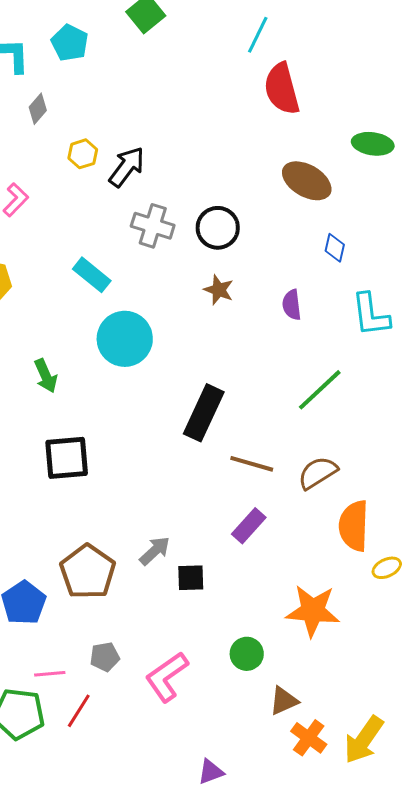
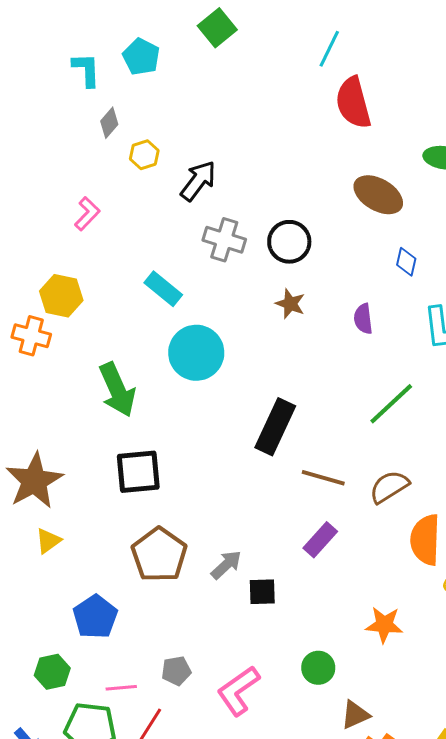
yellow hexagon: (83, 154) -> (144, 155), moved
green arrow: (46, 376) -> (117, 390), size x1.6
brown pentagon: (88, 572) -> (159, 555), moved
orange star: (313, 611) -> (384, 625), size x0.7

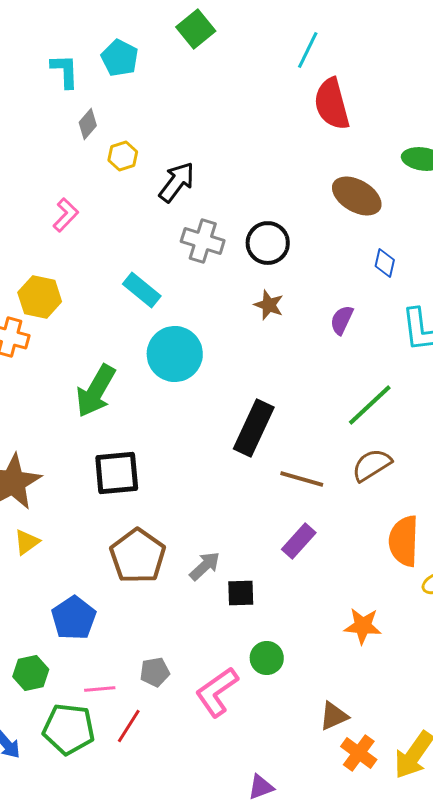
purple semicircle: (363, 319) -> (342, 320), turned 32
green arrow: (117, 390) -> (96, 391), turned 54
brown semicircle: (389, 487) -> (372, 465), moved
green circle: (318, 668) -> (267, 658), moved

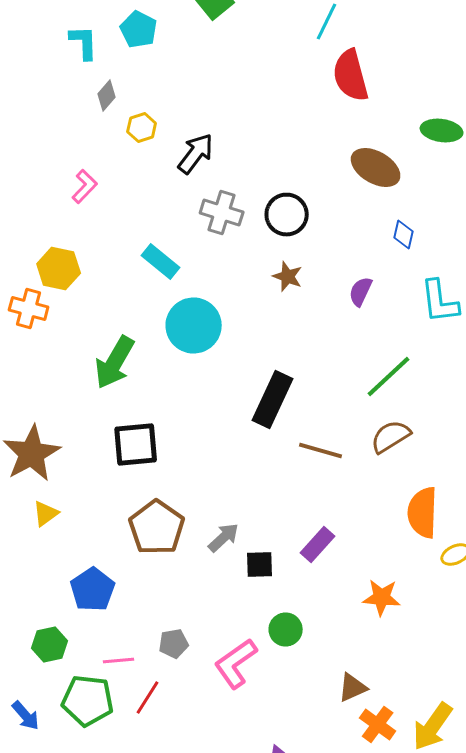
purple rectangle: (299, 541) -> (318, 544), moved

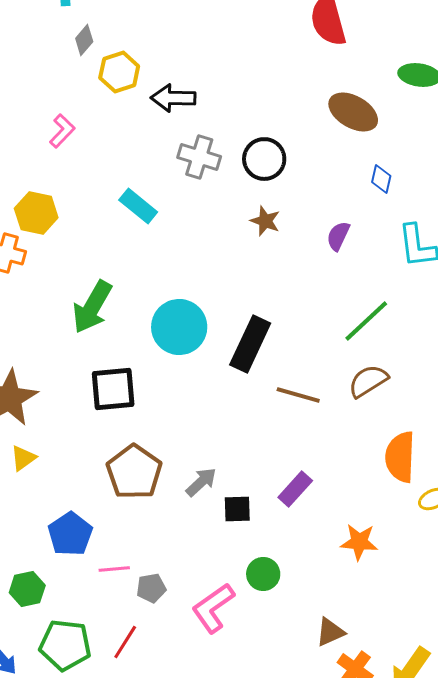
yellow hexagon: (142, 128) -> (119, 72), size x1.4
black arrow: (196, 154) -> (173, 98), turned -126
cyan circle: (194, 326) -> (179, 327), moved
pink line: (119, 660) -> (114, 569), moved

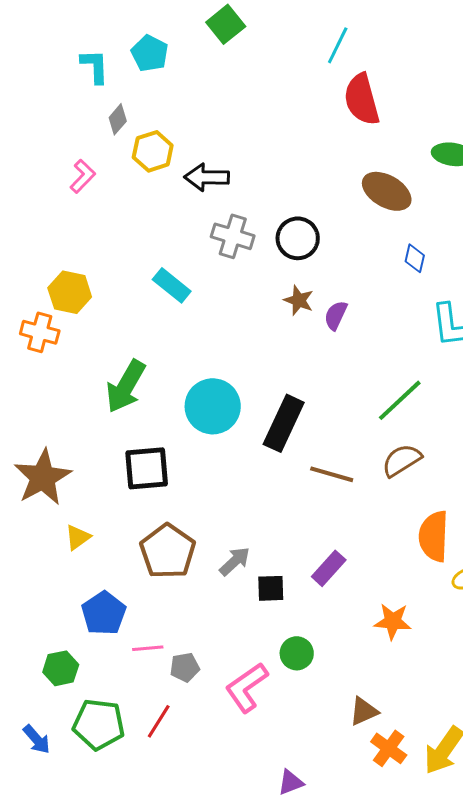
pink L-shape: (62, 131) -> (83, 176), moved
purple semicircle: (338, 236) -> (336, 315), moved
yellow triangle: (23, 458) -> (78, 537), moved

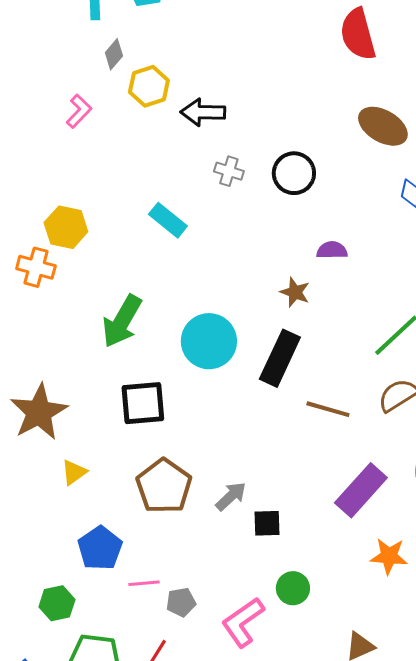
gray cross: (233, 236) -> (229, 171), size x0.7
brown star: (299, 300) -> (295, 292), moved
purple semicircle: (336, 315) -> (332, 250), turned 64
purple rectangle: (329, 568) -> (361, 490), moved, size x1.5

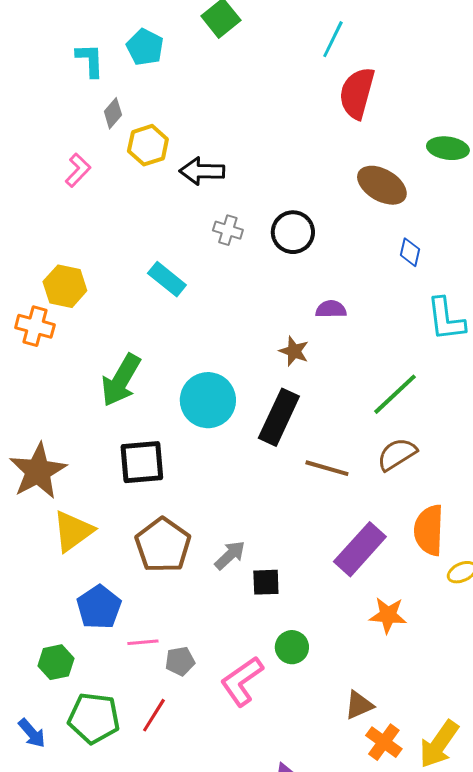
red semicircle: (358, 34) -> (357, 93), turned 30
yellow triangle: (74, 472) -> (73, 531), size x1.6

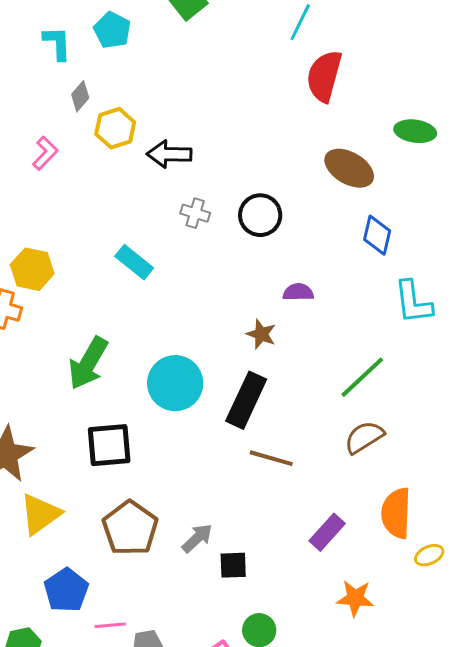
blue diamond: (410, 252) -> (377, 235), size x1.4
brown line: (327, 468) -> (271, 458), moved
purple rectangle: (360, 549) -> (327, 532), size x0.7

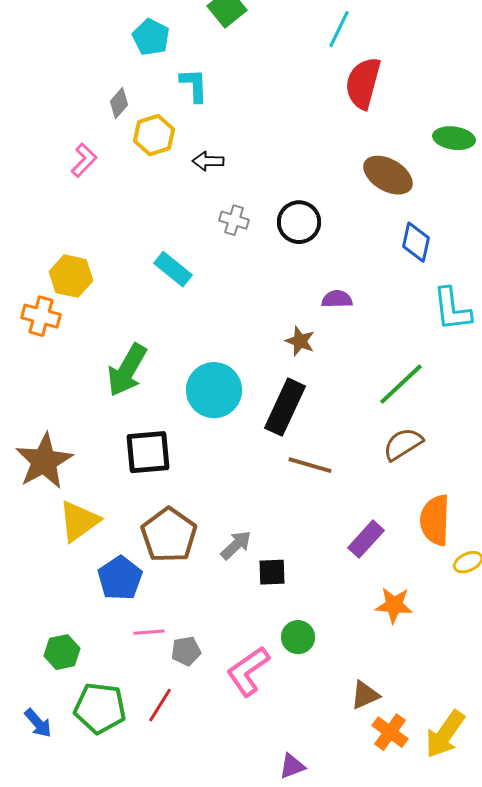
cyan L-shape: (57, 43) -> (194, 85), moved
black arrow: (169, 154) -> (208, 161), size x0.7
blue pentagon: (66, 590) -> (120, 578), moved

